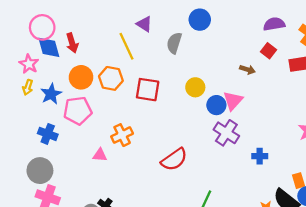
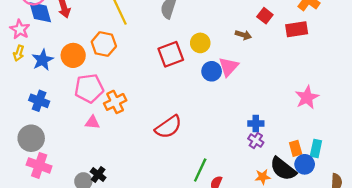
orange circle: (81, 77) -> (73, 55), moved
yellow circle: (195, 87) -> (200, 43), moved
red square: (148, 90) -> (171, 54), moved, turned -30
pink pentagon: (78, 111) -> (89, 88), moved
purple cross: (226, 133) -> (256, 141), moved, size x0.6

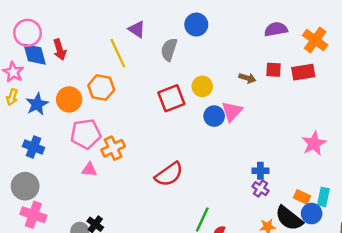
red square: (265, 16) -> (274, 70), moved, turned -35
orange rectangle: (296, 148) -> (302, 197), turned -49

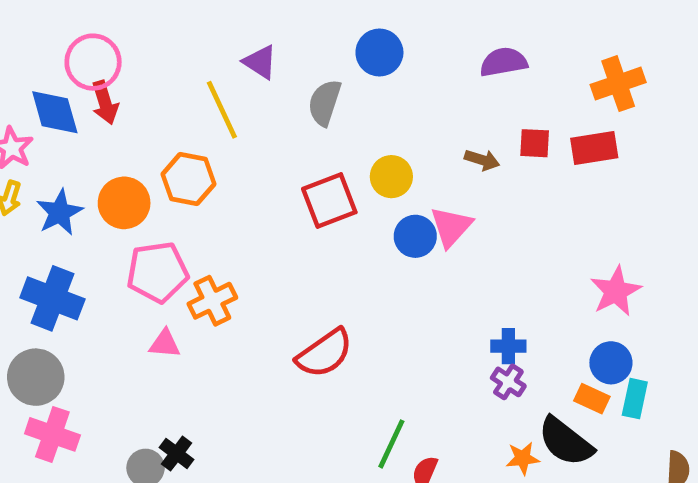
purple semicircle: (276, 29) -> (504, 62), moved
pink circle: (28, 33) -> (93, 62), moved
orange cross: (315, 40) -> (618, 84), turned 35
blue cross: (33, 147) -> (52, 298), size x1.4
blue circle: (312, 214) -> (611, 363), moved

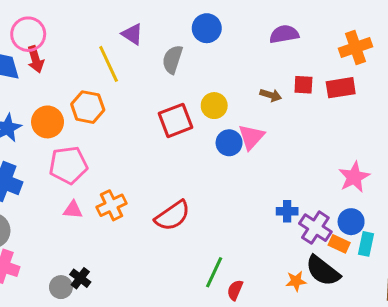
orange cross: (212, 301) -> (112, 205), moved
purple cross: (508, 382) -> (315, 228), moved, size x1.5

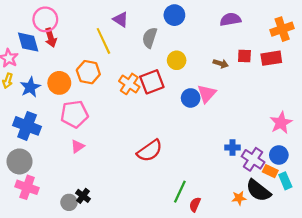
yellow circle: (214, 106) -> (177, 60), moved
orange cross: (112, 205) -> (129, 84), moved, turned -30
pink triangle: (73, 210) -> (78, 146), turned -40
cyan rectangle: (366, 244) -> (285, 181), moved, turned -35

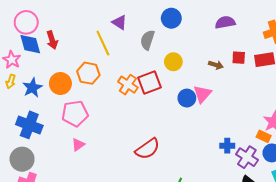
pink circle: (45, 19) -> (26, 22), moved
orange rectangle: (270, 171) -> (264, 136), moved

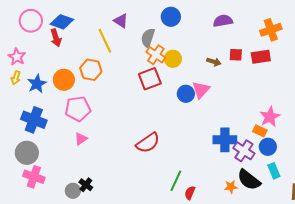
blue diamond: (30, 44) -> (62, 22), moved, turned -55
orange cross: (128, 85) -> (156, 55), moved
blue cross: (227, 146) -> (225, 140), size x1.6

